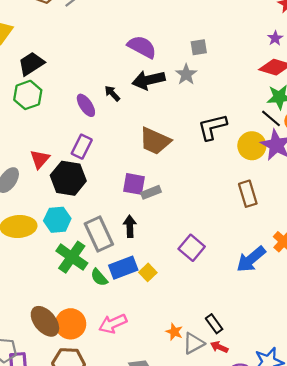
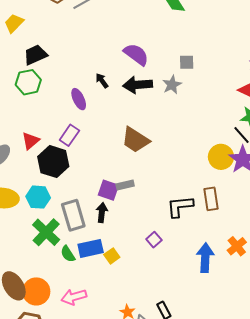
black arrow: (112, 93) -> (102, 81), moved
black L-shape: (212, 127) -> (180, 206), moved
purple square: (134, 184) -> (108, 190), moved
purple square: (192, 248) -> (154, 240), size x0.7
blue arrow: (251, 259) -> (205, 258), turned 124

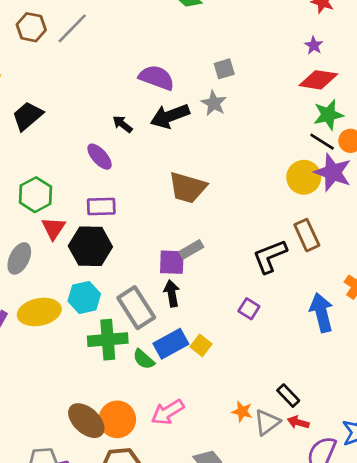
green hexagon: (28, 82) -> (35, 195), moved
purple rectangle: (69, 135) -> (101, 206), turned 70
green cross: (46, 232) -> (108, 340), turned -32

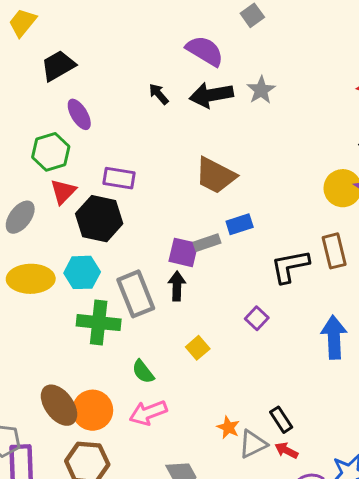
gray square: (224, 69) -> (252, 15), moved, turned -30
purple ellipse: (100, 157) -> (79, 114), moved
blue rectangle: (171, 344) -> (240, 224), moved, size x0.7
green semicircle: (144, 359) -> (143, 372), moved

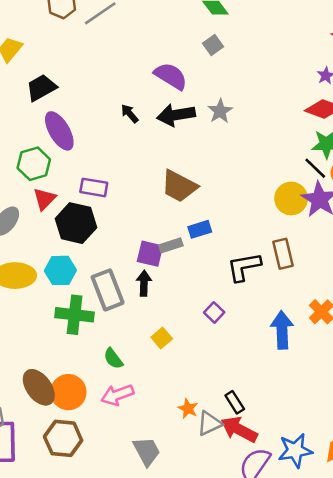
purple ellipse: (79, 114) -> (59, 131), size x1.4
red arrow: (286, 450) -> (239, 429), size x1.8

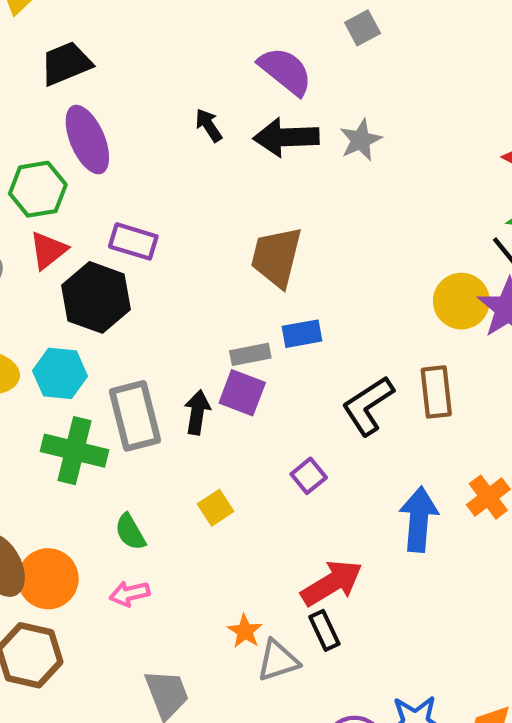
brown trapezoid: (179, 186) -> (276, 257), turned 69
purple square: (150, 254) -> (242, 393), moved
black L-shape: (244, 267) -> (368, 406), turned -30
pink arrow: (117, 395) -> (130, 594), size x0.7
red arrow: (239, 429) -> (332, 583), moved, turned 114

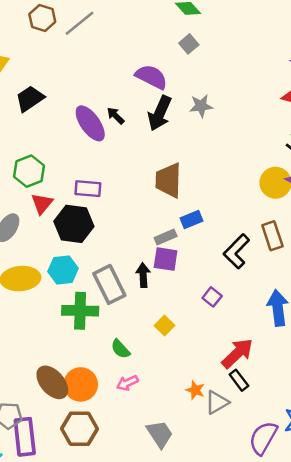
black arrow: (286, 137) -> (160, 113), turned -52
purple ellipse: (87, 140) -> (90, 123), moved
gray star: (361, 140) -> (201, 106), turned 30

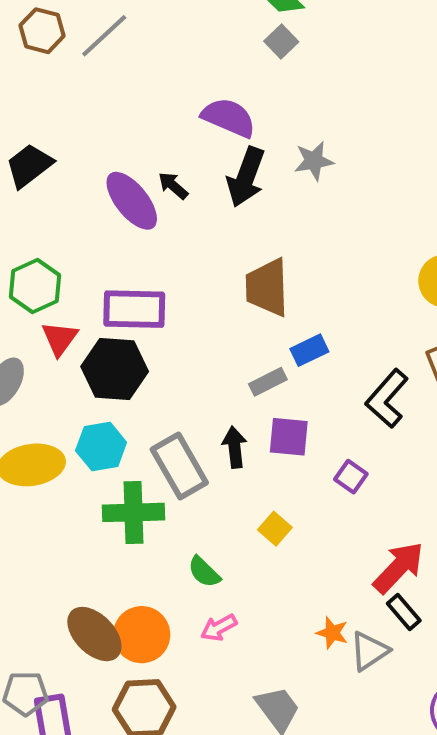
gray square: (189, 44) -> (281, 42), moved
purple rectangle: (88, 189) -> (134, 309), size x1.4
purple square: (166, 259) -> (289, 437), moved

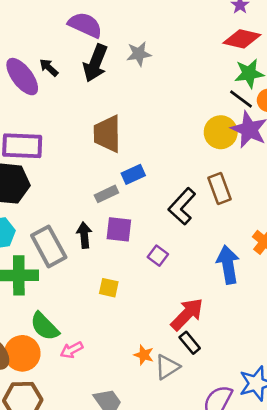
yellow square: (275, 529) -> (109, 288), turned -30
green semicircle: (204, 572) -> (45, 326), moved, size x1.4

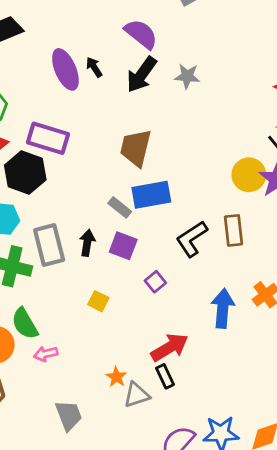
blue rectangle: (133, 174) -> (151, 195), size x1.6
gray rectangle: (106, 194) -> (120, 207), turned 50

